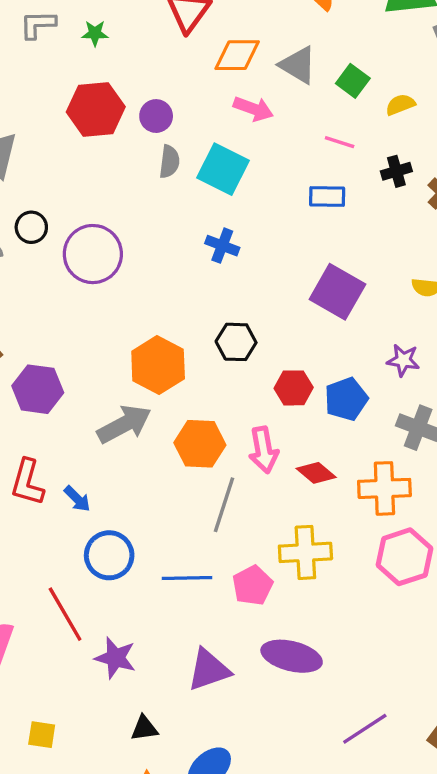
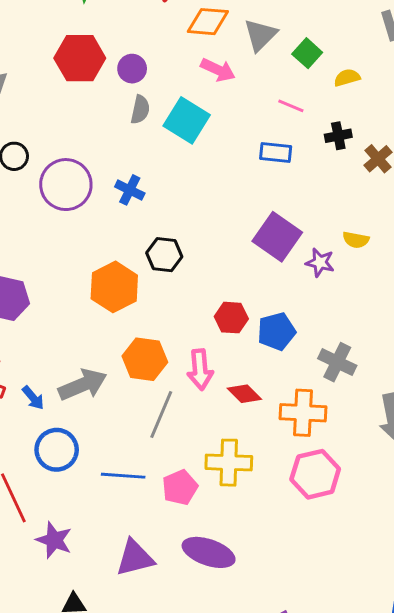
gray triangle: (298, 65) -> (260, 35), turned 39
blue cross: (222, 246) -> (130, 190), moved
black hexagon: (236, 342) -> (164, 255), moved
purple star: (403, 360) -> (320, 262), moved
gray arrow: (124, 424) -> (83, 385), moved

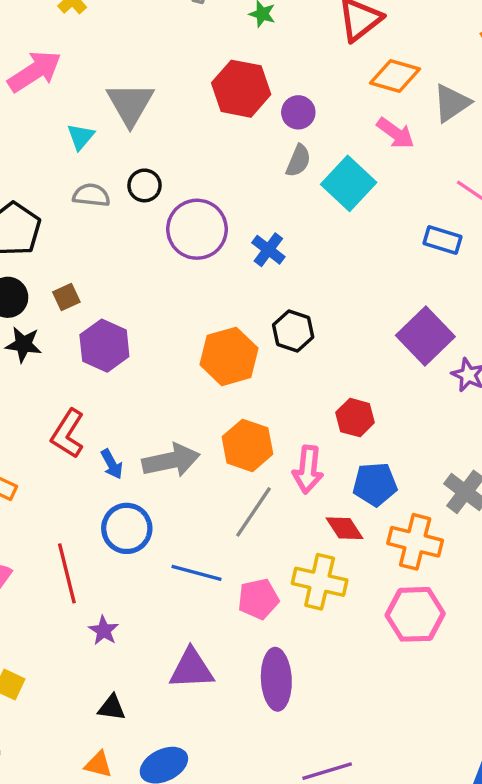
blue pentagon: (276, 331) -> (375, 484), moved
red diamond: (244, 394) -> (344, 528), moved
purple star: (54, 540) -> (104, 630), size x0.7
purple ellipse: (209, 552) -> (276, 679), turned 57

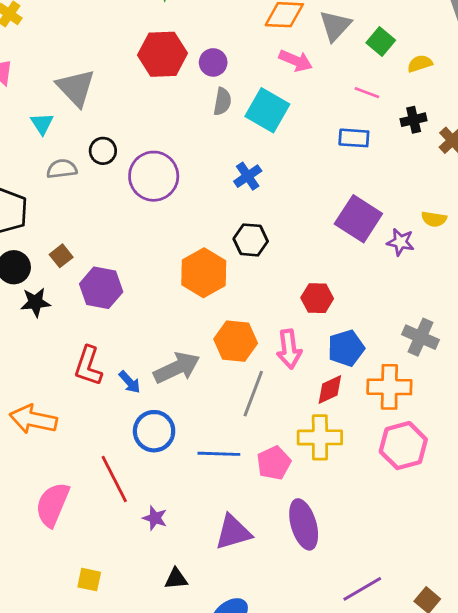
blue cross: (268, 250) -> (248, 176), moved, turned 32
red diamond: (344, 528) -> (330, 390), turned -68

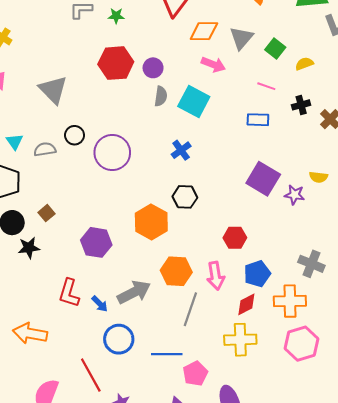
cyan triangle: (42, 124) -> (15, 142), moved
purple hexagon: (101, 288) -> (96, 242), moved
pink pentagon: (274, 463) -> (195, 374), moved

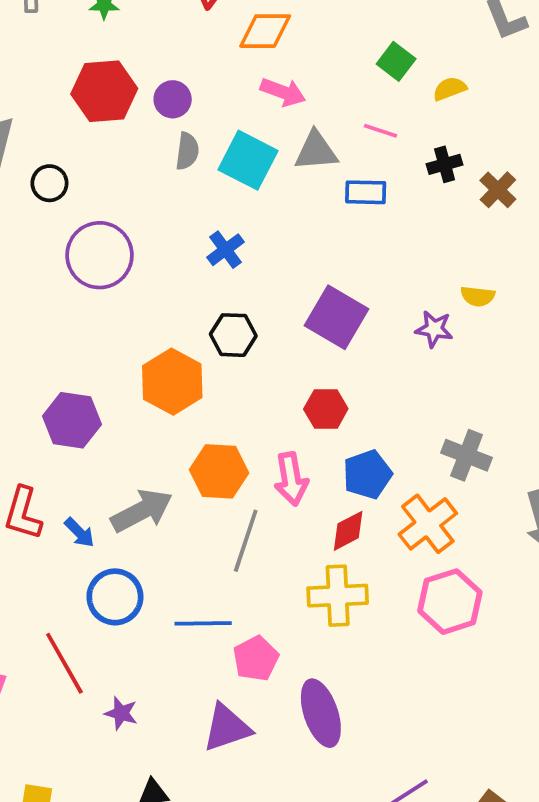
gray triangle: (241, 38) -> (316, 151), moved, turned 45
black circle: (75, 135) -> (49, 183), moved
purple square: (263, 179) -> (336, 317), moved
orange cross: (290, 301) -> (428, 524), turned -36

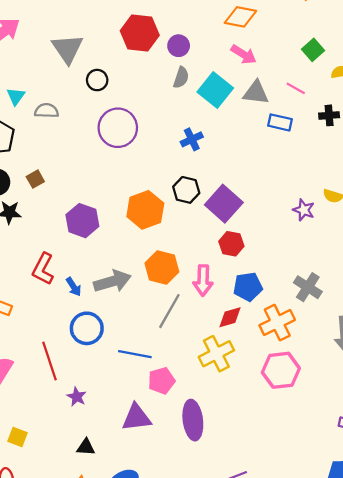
purple square: (336, 317) -> (224, 204), moved
yellow cross: (338, 596) -> (216, 354), turned -36

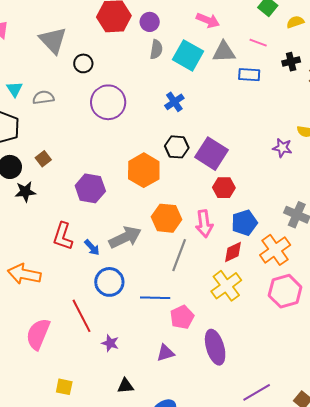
purple triangle: (136, 418) -> (165, 353), size x0.7

